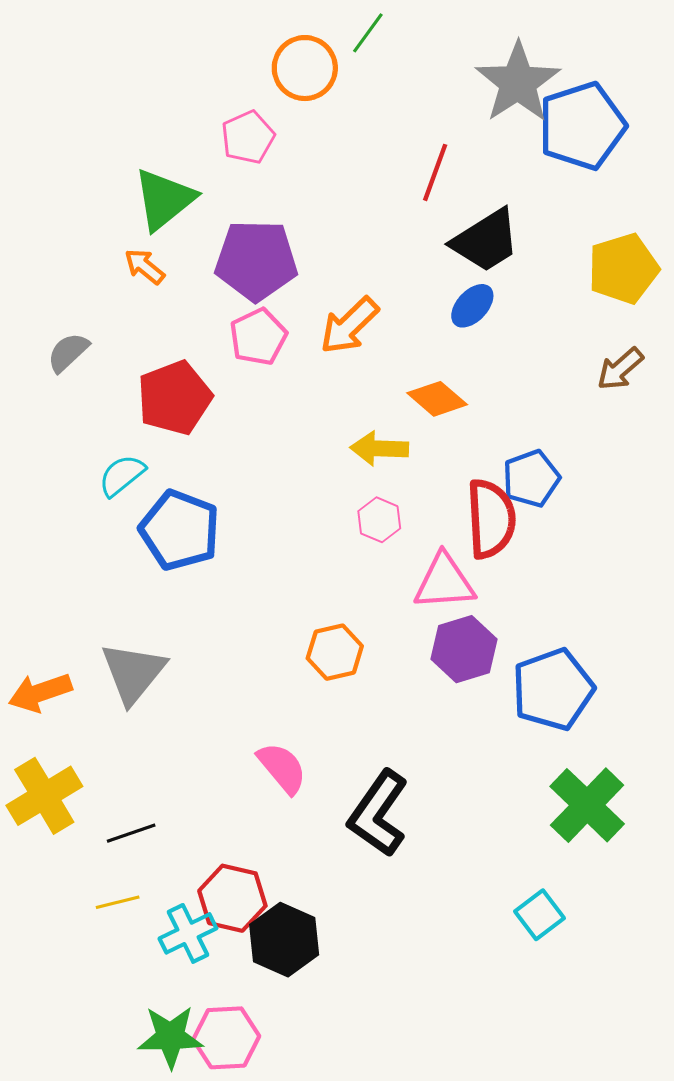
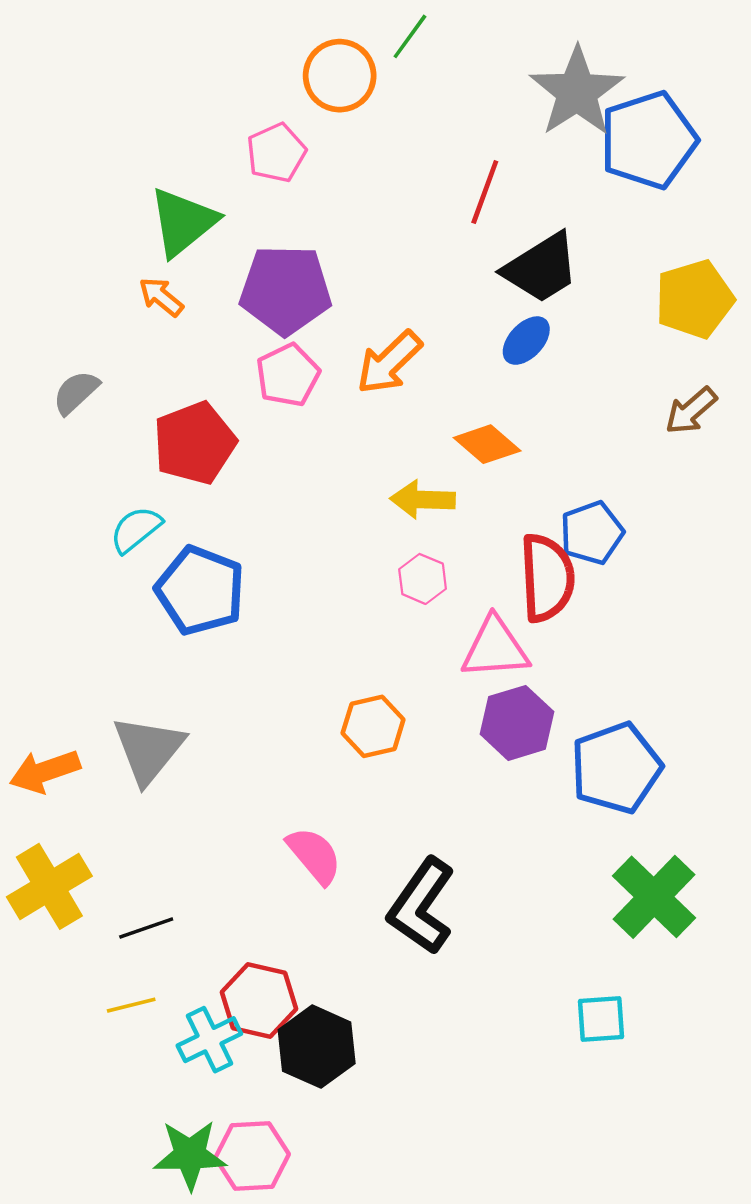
cyan square: (540, 915) -> (601, 1019), turned 33

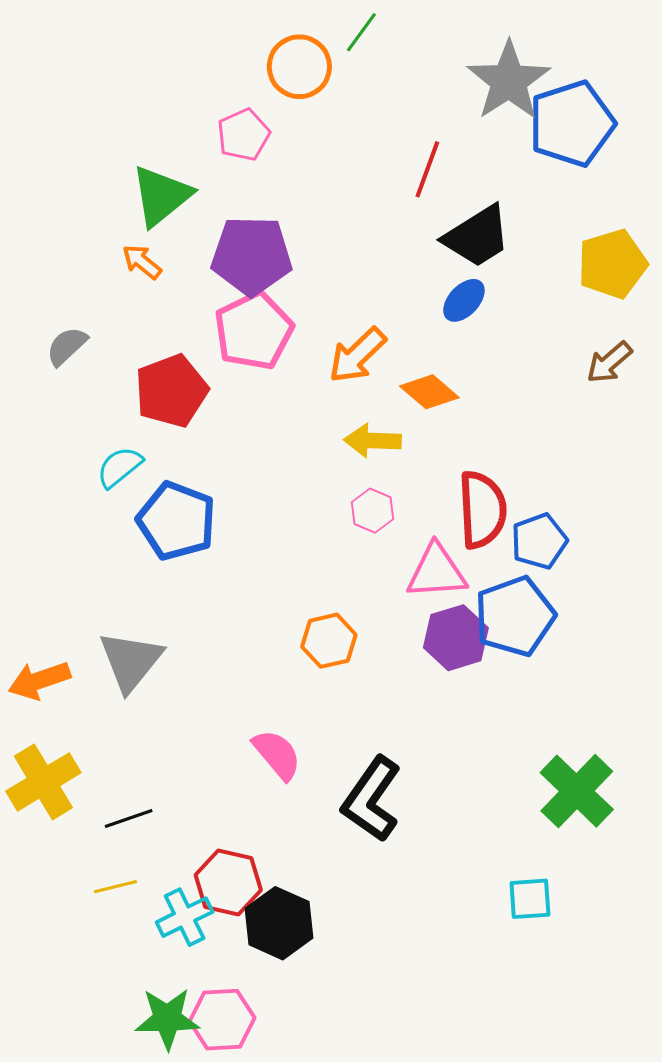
orange arrow: (389, 362) -> (357, 355), moved
pink pentagon: (288, 375) -> (254, 331), size x1.4
blue pentagon: (592, 533) -> (539, 541), moved
blue pentagon: (616, 768) -> (515, 616), moved

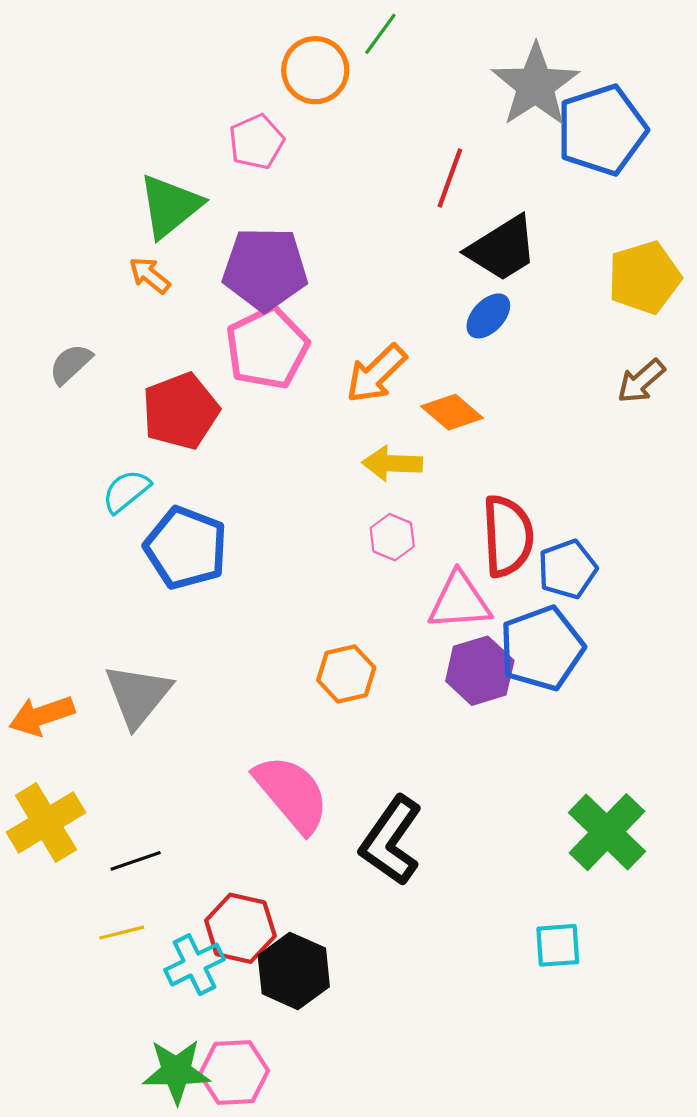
pink semicircle: (277, 754) -> (292, 794), size x1.5

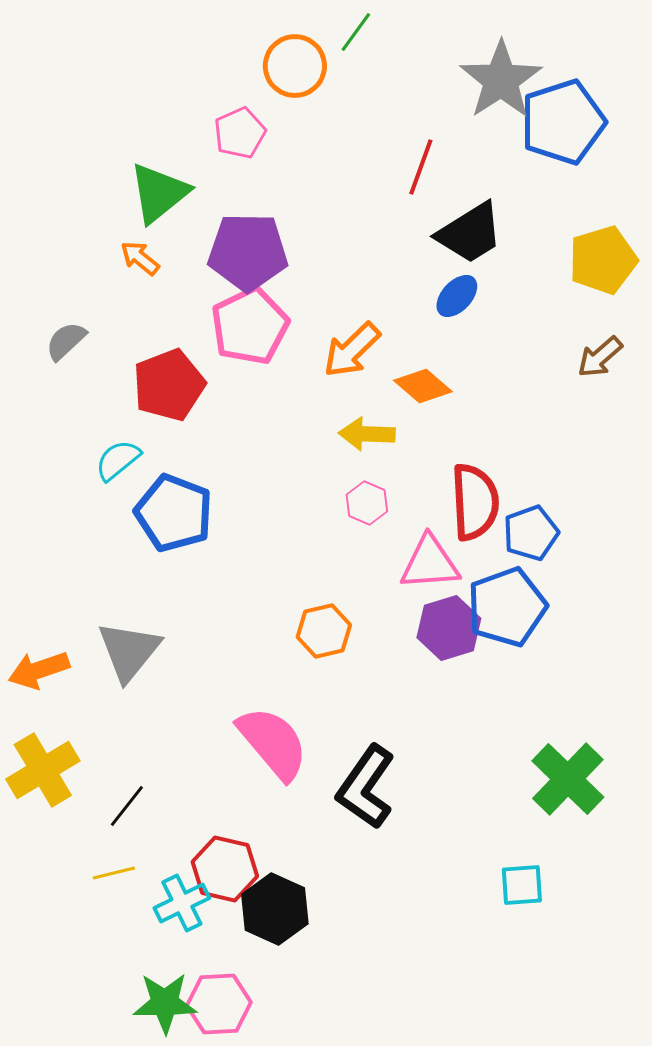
black line: (136, 861) -> (127, 806), turned -33

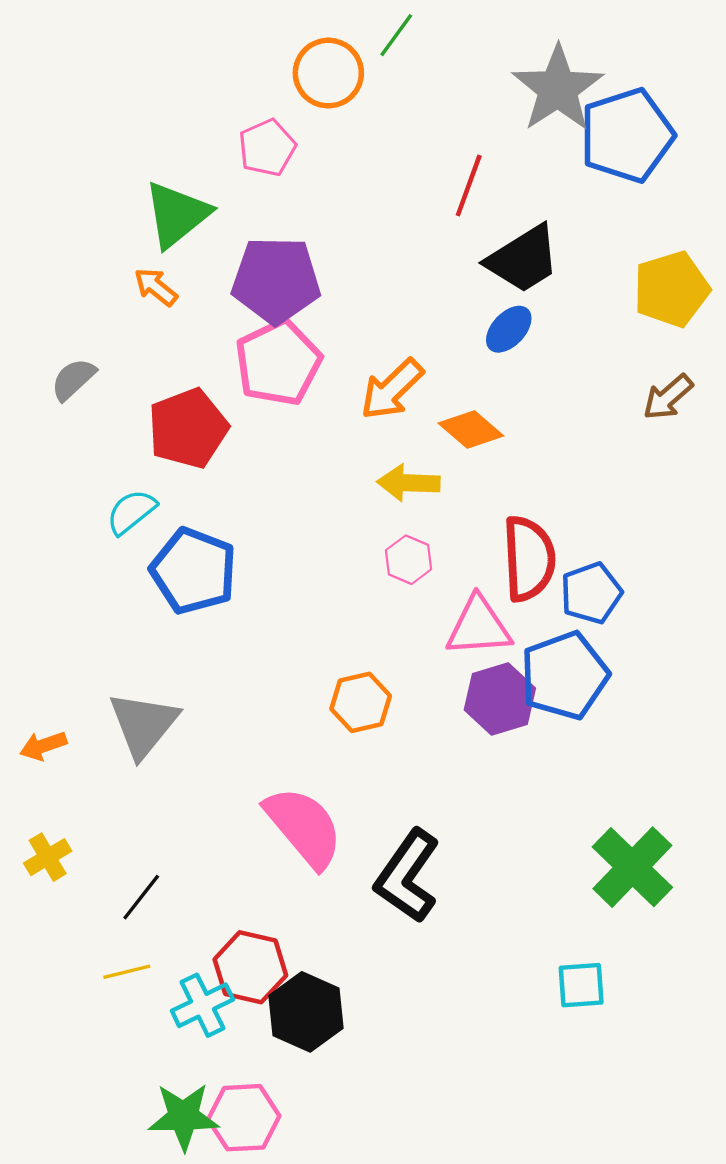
orange arrow: (39, 670) -> (43, 746), size x0.7
yellow cross: (43, 770) -> (48, 857), size x0.6

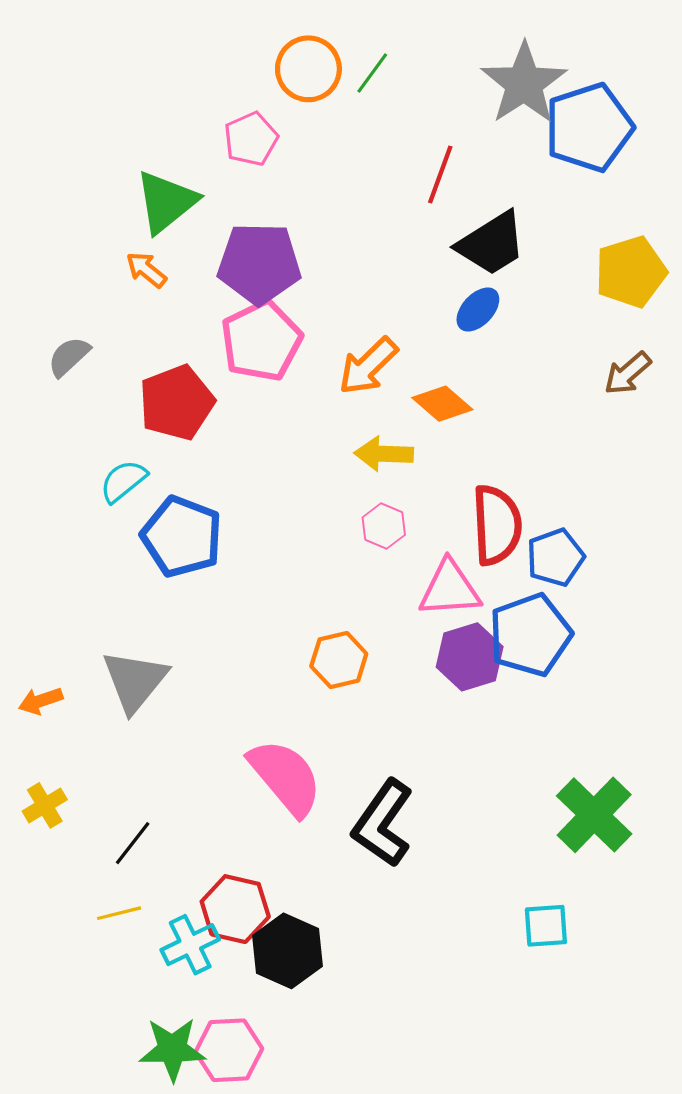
green line: (396, 35) -> (372, 73), moved

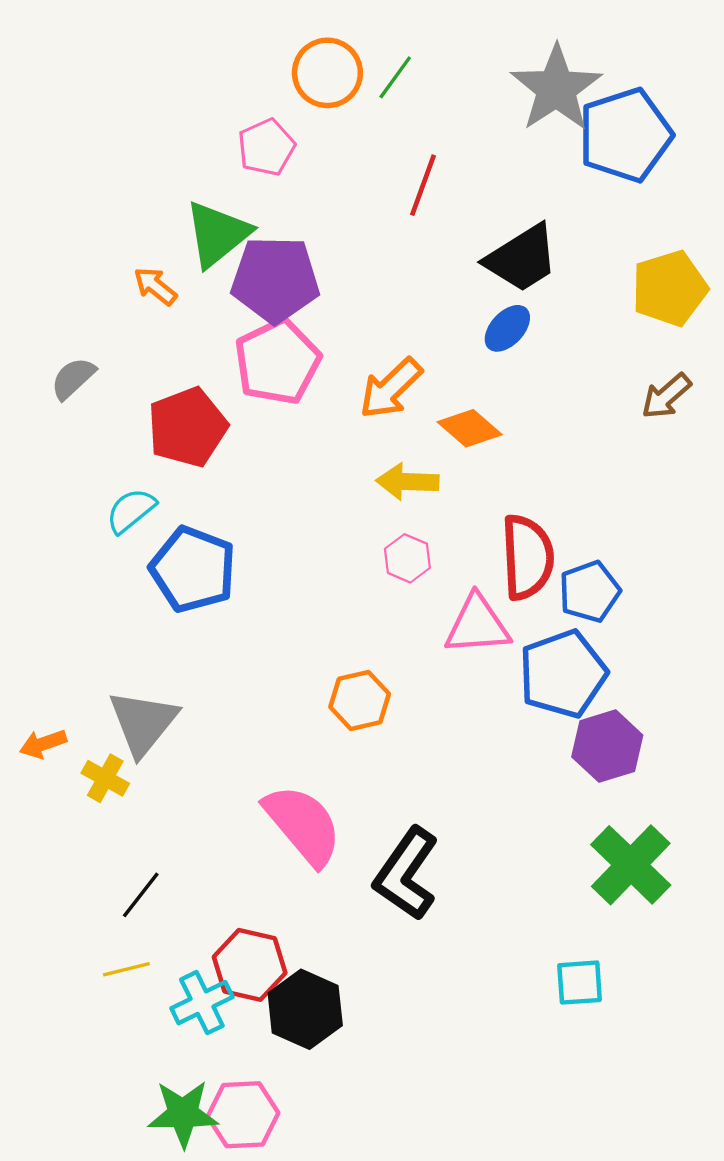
red line: (440, 175) -> (423, 185), moved
green triangle: (166, 202) -> (217, 234), moved
purple hexagon: (470, 657) -> (607, 746), moved
yellow cross: (45, 805) -> (105, 778), moved, turned -30

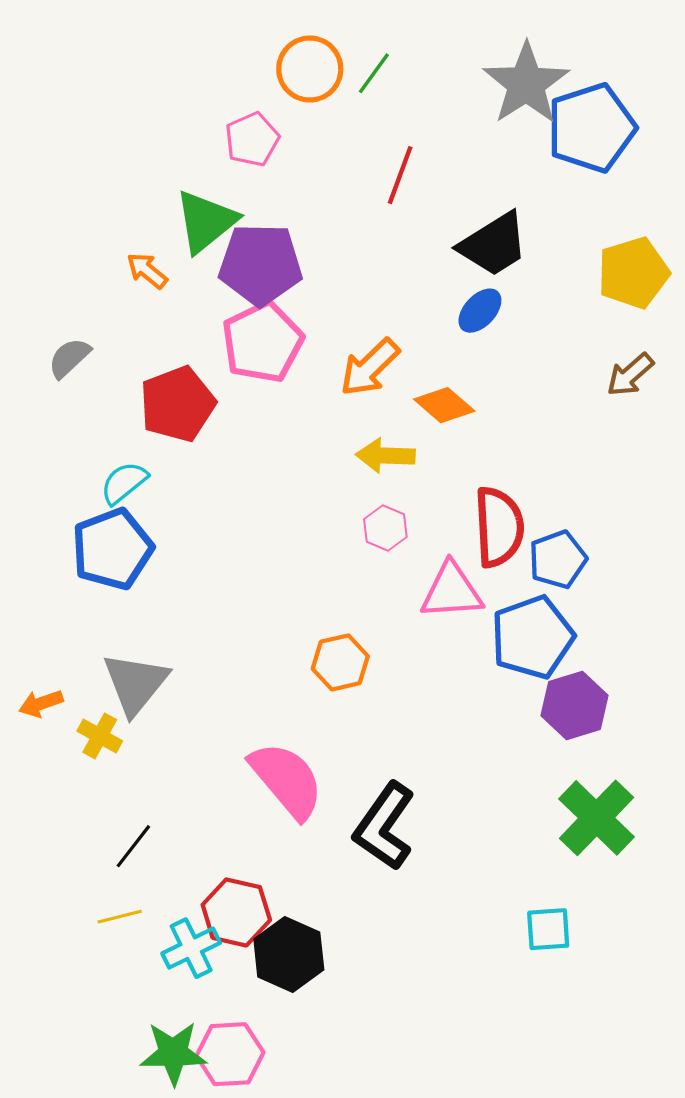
blue pentagon: (193, 569) -> (112, 549), moved, turned 30

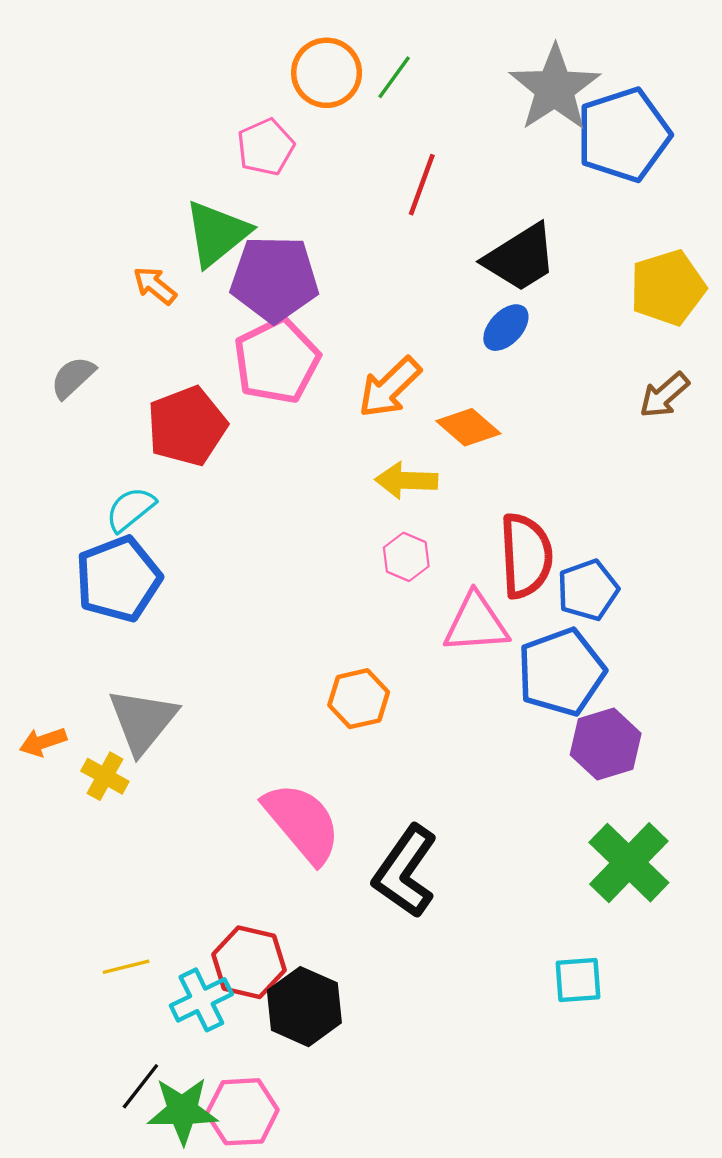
black line: (133, 846) -> (140, 1086), moved

